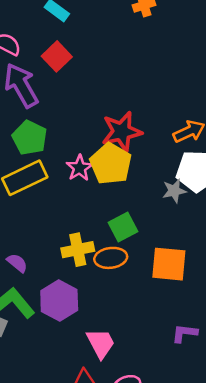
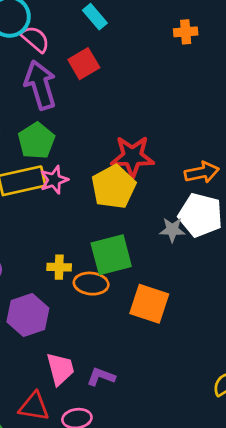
pink star: (79, 168) -> (54, 180), moved
green square: (123, 227) -> (111, 255), size x1.4
yellow cross: (78, 250) -> (59, 267), size x0.7
purple L-shape: (185, 333) -> (101, 377), moved

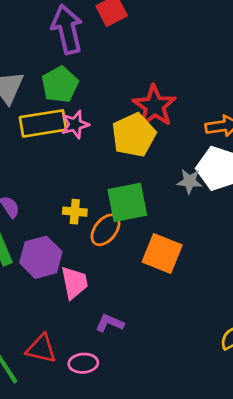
red star: (132, 157) -> (154, 106), turned 30
orange ellipse: (91, 284) -> (105, 230), turned -60
pink trapezoid: (60, 369) -> (74, 283), moved

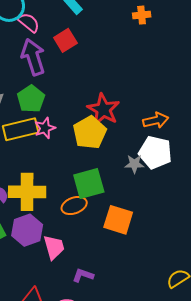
yellow cross: (75, 212) -> (27, 192), moved, size x2.0
orange ellipse: (105, 230) -> (74, 205), turned 35

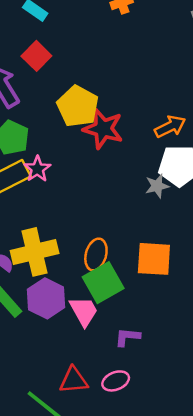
yellow pentagon: (90, 132) -> (78, 106), moved
green square: (89, 184) -> (103, 283), moved
orange ellipse: (74, 205) -> (96, 255), turned -40

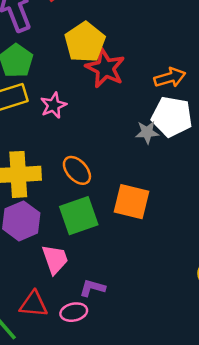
pink star: (37, 169) -> (53, 105), moved
orange ellipse: (96, 255) -> (77, 170), moved, turned -68
pink trapezoid: (84, 311) -> (55, 259), moved
purple L-shape: (127, 337) -> (92, 288), moved

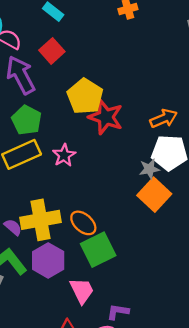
orange ellipse: (77, 170) -> (83, 223), moved
orange square: (132, 202) -> (154, 195), moved, turned 36

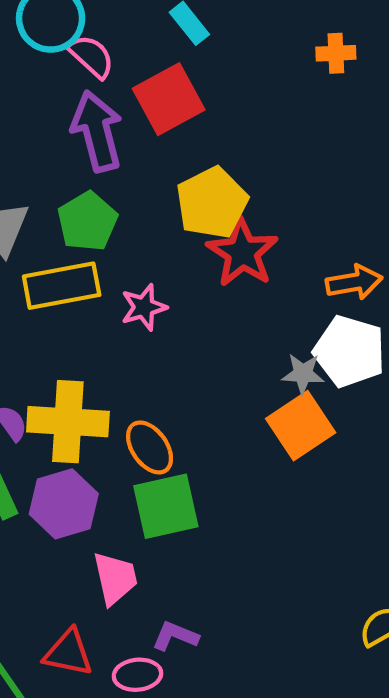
red square: (52, 51) -> (169, 99), size x1.4

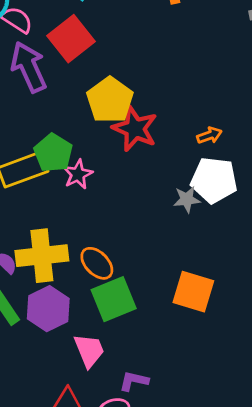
green pentagon: (87, 221) -> (53, 153), moved
orange arrow: (354, 282) -> (209, 135), size x0.7
orange square: (301, 426) -> (193, 292), moved, turned -30

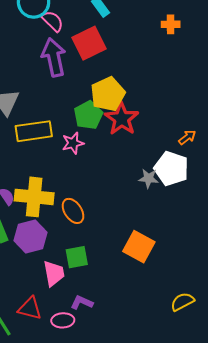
orange arrow: (209, 135) -> (187, 137), moved, turned -30
green pentagon: (53, 153) -> (88, 115), moved
green square: (114, 299) -> (77, 257), moved, size x0.7

